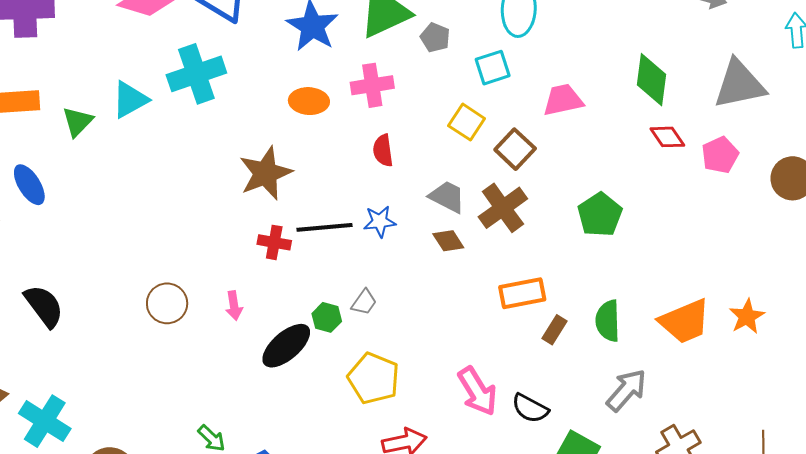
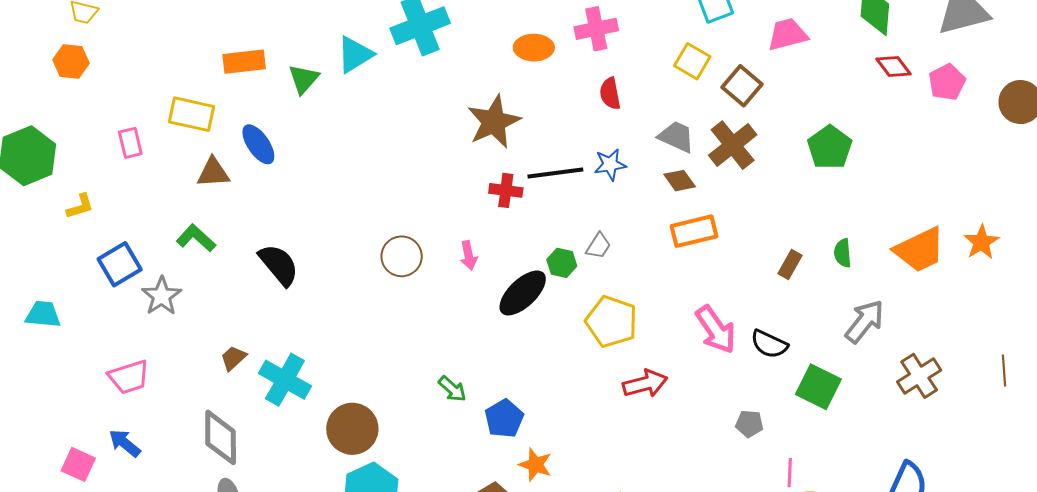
orange rectangle: (522, 293) -> (694, 231), moved
green semicircle: (608, 321) -> (843, 253), size x0.7

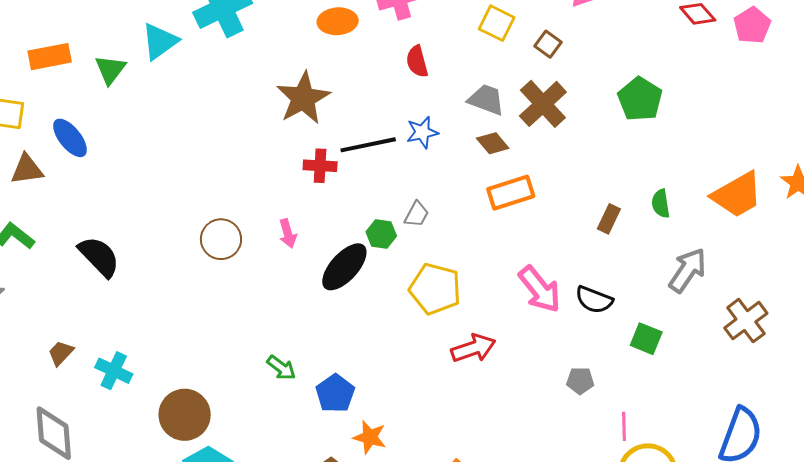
brown square: (742, 86) -> (548, 44), size x0.7
cyan cross: (285, 380) -> (114, 371), size x0.7
green square: (818, 387) -> (646, 339), size x0.7

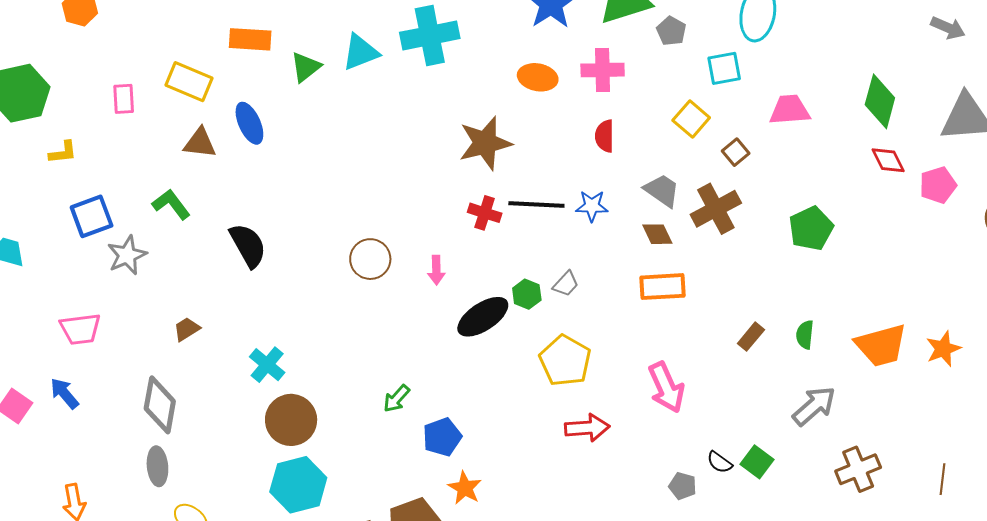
black semicircle: (594, 300) -> (720, 462), moved, size x0.7
green arrow: (281, 368) -> (396, 399), turned 80
cyan cross: (114, 371) -> (267, 365), moved

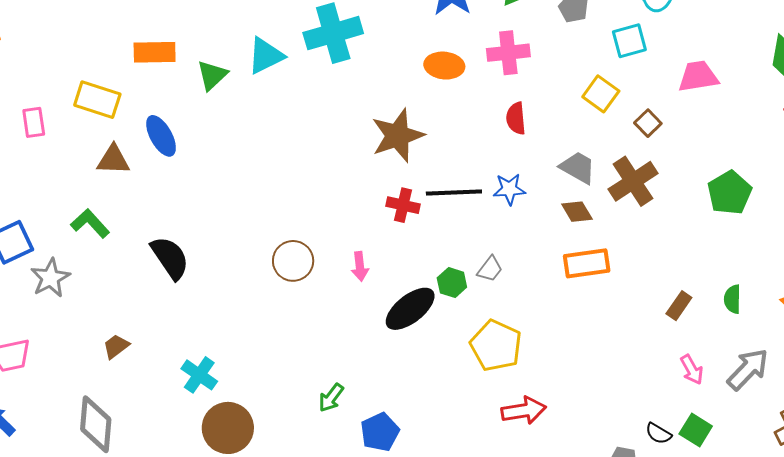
pink arrow: (666, 387) -> (692, 370), moved, size x0.6

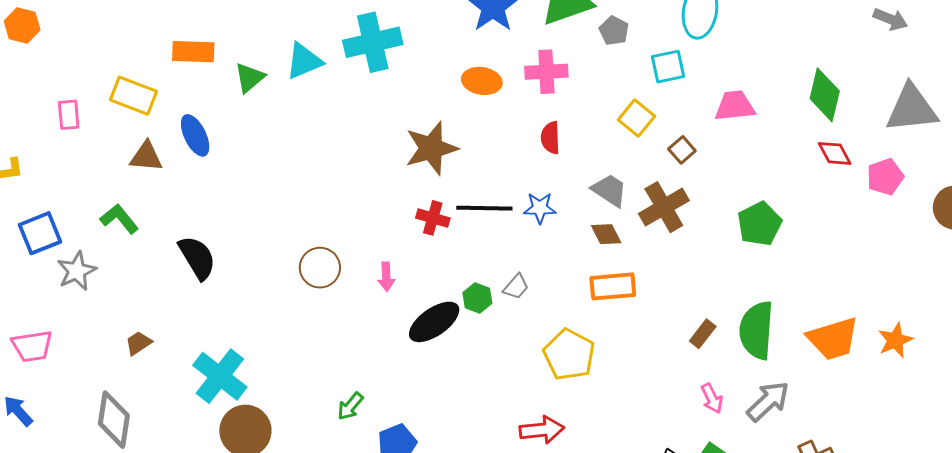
green semicircle: (732, 299) -> (757, 330), size x2.0
yellow pentagon: (496, 346) -> (569, 355), moved
cyan cross: (199, 375) -> (220, 376), size x1.5

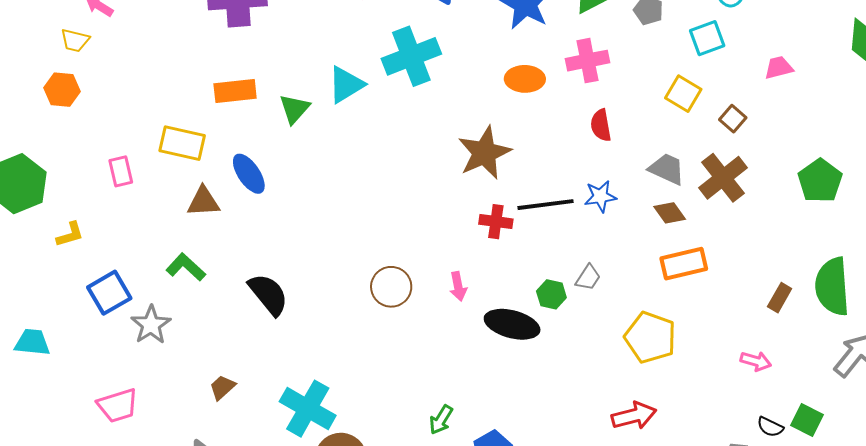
pink trapezoid: (735, 106) -> (779, 68), size x0.7
black ellipse: (434, 322) -> (512, 324), turned 58
pink arrow: (712, 398) -> (756, 361), moved, turned -40

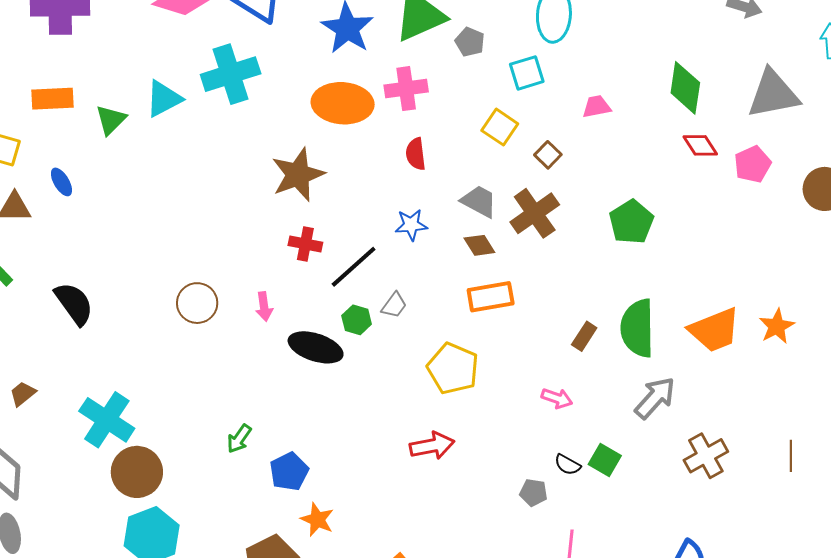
orange ellipse: (525, 79) -> (343, 103), size x1.5
blue ellipse: (249, 174) -> (61, 182), size x0.7
black line: (546, 205) -> (354, 267), moved, turned -38

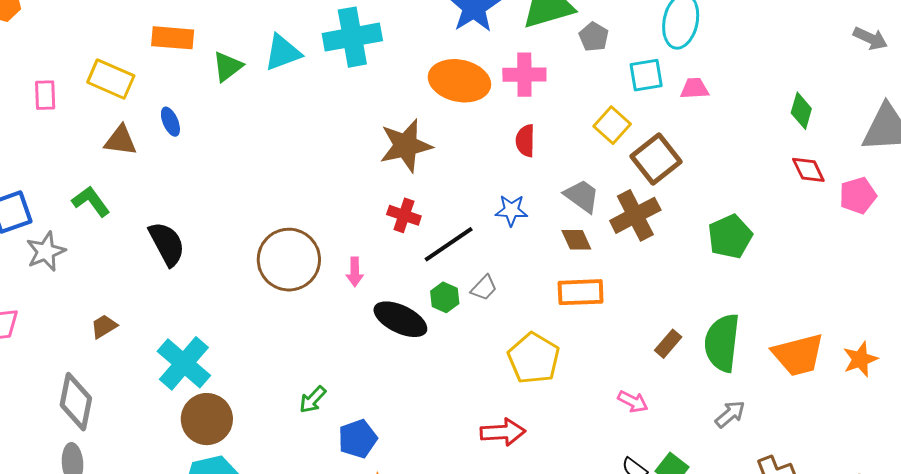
green diamond: (685, 88) -> (801, 111), size x0.7
pink trapezoid: (597, 107) -> (695, 88), moved
brown square: (548, 155) -> (656, 159), size x1.8
brown circle: (197, 303) -> (289, 260), size x1.5
gray arrow: (655, 398) -> (730, 414), size x0.7

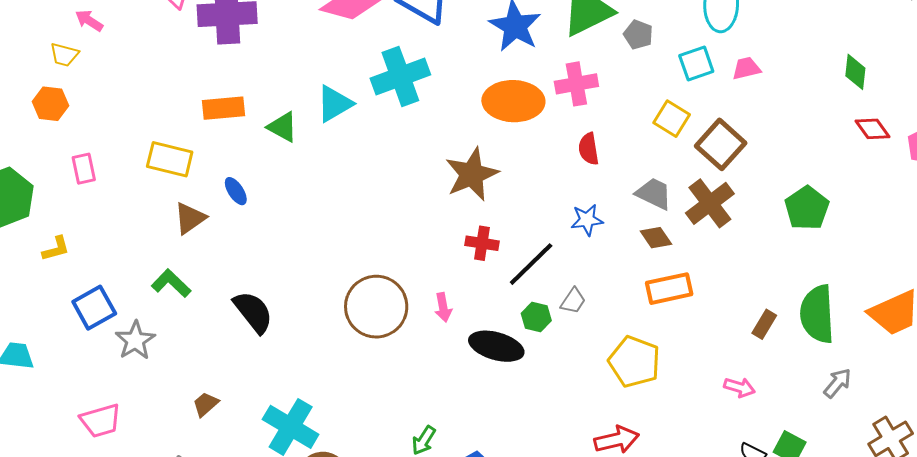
green triangle: (228, 66) -> (283, 127), turned -44
pink rectangle: (45, 95) -> (84, 169), moved
brown triangle: (121, 141) -> (190, 218), turned -33

